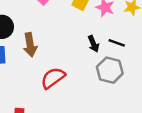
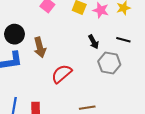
black line: (117, 43) -> (123, 40), moved

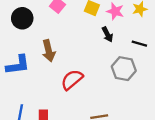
black circle: (14, 34) -> (22, 18), moved
black arrow: (94, 42) -> (107, 34), moved

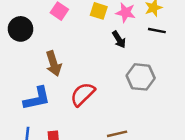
black line: (139, 44) -> (157, 31), moved
blue L-shape: (18, 65) -> (37, 98), moved

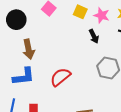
brown arrow: (54, 63) -> (29, 49), moved

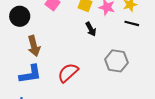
black arrow: (94, 36) -> (91, 29), moved

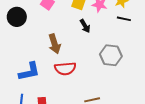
brown arrow: (34, 46) -> (55, 44), moved
red semicircle: (68, 73) -> (65, 69), turned -140

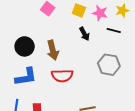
black circle: (17, 17) -> (25, 46), moved
black line: (124, 19) -> (114, 30), moved

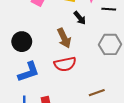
brown arrow: (53, 50) -> (64, 38), moved

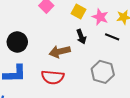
brown arrow: (64, 38) -> (60, 52), turned 84

